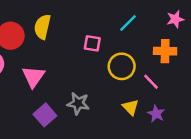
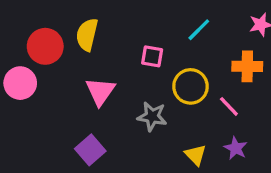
pink triangle: (33, 77) -> (100, 91), moved
gray star: (78, 103) -> (152, 116), moved
yellow triangle: (131, 107) -> (196, 155), moved

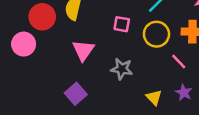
yellow circle: (191, 86) -> (156, 34), moved

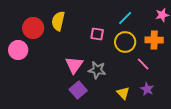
pink triangle: (83, 50) -> (74, 65), moved
purple square: (76, 94) -> (78, 90), moved

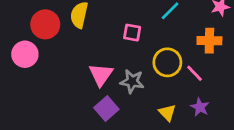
yellow circle: (125, 42) -> (167, 62), moved

